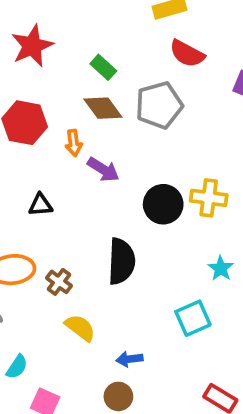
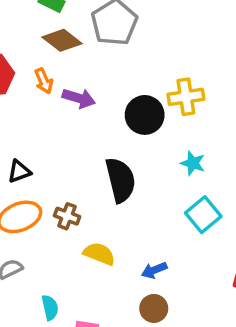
black triangle: (40, 205) -> (19, 171), moved
cyan star: (221, 268) -> (193, 163), moved
cyan semicircle: (17, 367) -> (50, 308), turned -30

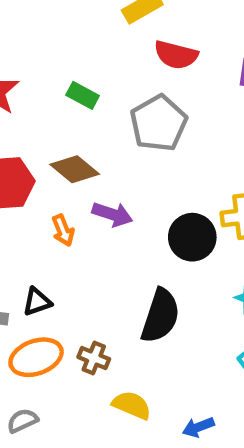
brown diamond: (62, 40) -> (75, 169), moved
orange arrow: (44, 81) -> (63, 230), moved
black semicircle: (120, 180) -> (160, 316), turned 30

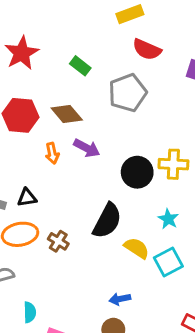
yellow semicircle: (132, 405) -> (137, 248), moved

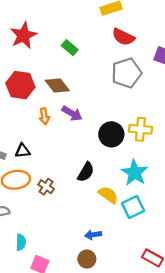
gray pentagon: (128, 93) -> (126, 73), moved
cyan star: (168, 219) -> (134, 173), size x1.6
black semicircle: (107, 221) -> (86, 172), size x0.7

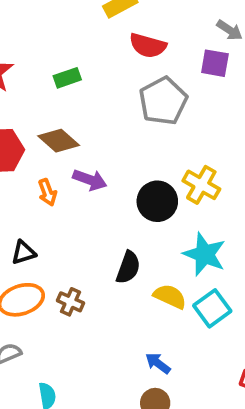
green rectangle: (70, 48) -> (67, 78), turned -49
yellow cross: (140, 129) -> (201, 185), turned 35
blue arrow: (93, 235) -> (158, 363), turned 56

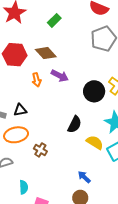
green rectangle: (67, 78) -> (54, 20), turned -32
brown cross: (70, 302) -> (40, 150), moved

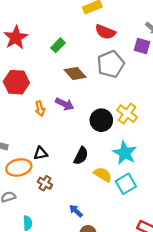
brown diamond: (46, 53) -> (75, 74), moved
black triangle: (20, 110) -> (41, 153), moved
blue arrow: (84, 177) -> (76, 211), moved

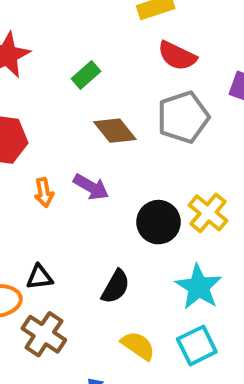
yellow semicircle: (103, 174) -> (138, 346), moved
brown cross: (45, 183) -> (44, 334), size x1.5

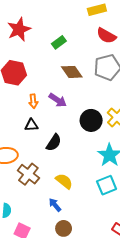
black triangle: (40, 277) -> (31, 125), moved
black semicircle: (116, 287) -> (54, 143), moved
yellow semicircle: (138, 346) -> (64, 181), moved

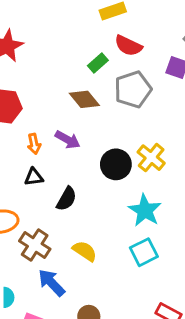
green rectangle: (59, 42) -> (98, 63), moved
blue arrow: (55, 205) -> (51, 283), moved, size x1.5

